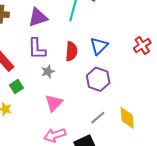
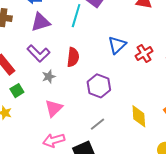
blue triangle: (99, 46) -> (117, 45), moved
purple L-shape: (37, 49) -> (38, 53), turned -45
yellow diamond: (127, 118) -> (139, 116), moved

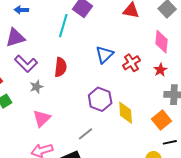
purple triangle: (41, 22) -> (15, 38), moved
purple hexagon: (99, 86) -> (100, 99), moved
yellow diamond: (139, 116) -> (126, 113), moved

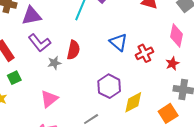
blue triangle: (104, 55) -> (118, 42), turned -42
gray star: (36, 87) -> (54, 63), moved
yellow diamond: (126, 113) -> (133, 102), turned 60

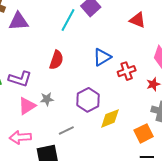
blue triangle: (118, 42) -> (102, 57), turned 42
purple L-shape: (39, 43) -> (20, 79), moved, turned -40
gray star: (54, 63) -> (47, 99), moved

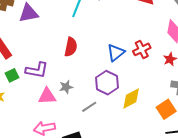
blue triangle: (102, 57) -> (116, 53), moved
pink triangle: (27, 106) -> (47, 96), turned 36
gray line: (66, 131) -> (89, 107), moved

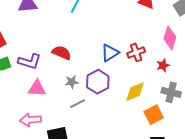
red semicircle: (71, 47) -> (62, 53), moved, turned -84
gray star: (66, 87) -> (72, 82), moved
yellow diamond: (131, 99) -> (135, 92), moved

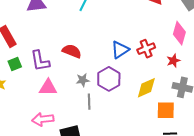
purple L-shape: (30, 61) -> (40, 61), turned 65
gray line: (77, 104) -> (89, 102), turned -63
orange square: (154, 115) -> (166, 110), turned 30

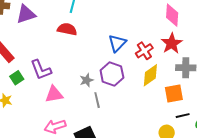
red cross: (146, 49) -> (144, 51), moved
red semicircle: (72, 51) -> (67, 29), moved
red star: (173, 61) -> (172, 43), size x1.5

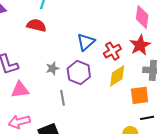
gray star: (87, 80) -> (52, 68), moved

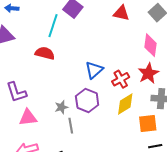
gray star: (52, 68) -> (61, 107), moved

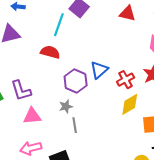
purple hexagon: (87, 100) -> (76, 81), moved

